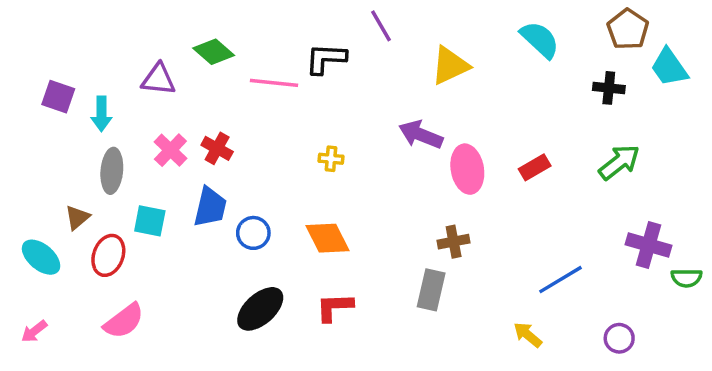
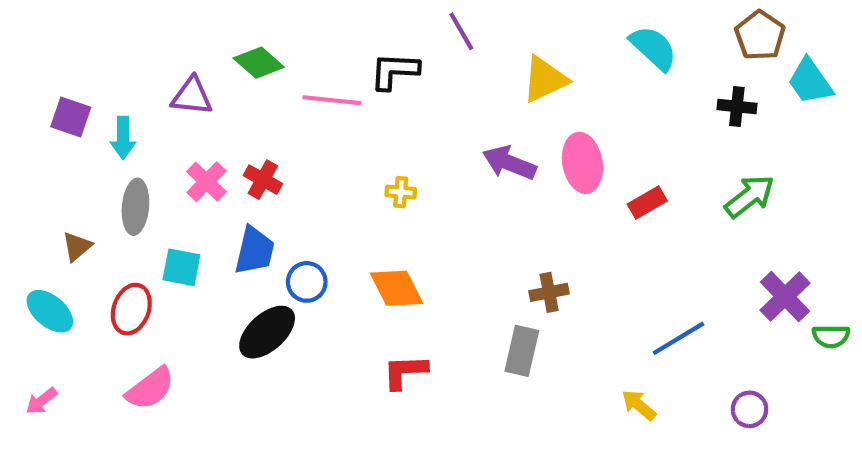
pink ellipse: (467, 169) -> (582, 163), moved
brown triangle: (77, 217) -> (77, 246), moved
purple cross: (649, 245) -> (785, 297), turned 30
black ellipse: (260, 309) -> (267, 332), moved

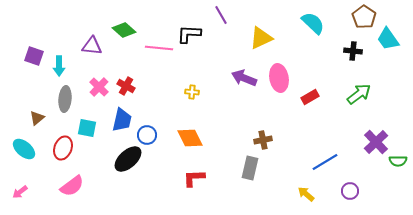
purple circle: (750, 409) -> (350, 191), moved

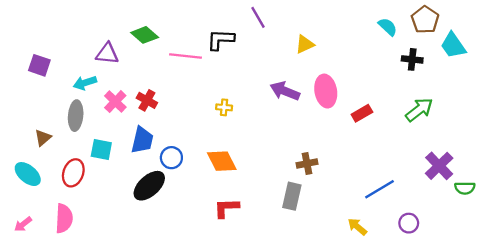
cyan semicircle: (313, 23) -> (388, 27), moved, size x0.7
yellow triangle: (261, 38) -> (305, 44), size x0.7
cyan arrow: (59, 66) -> (85, 83), moved, turned 72
pink semicircle: (72, 186) -> (64, 218), moved, turned -50

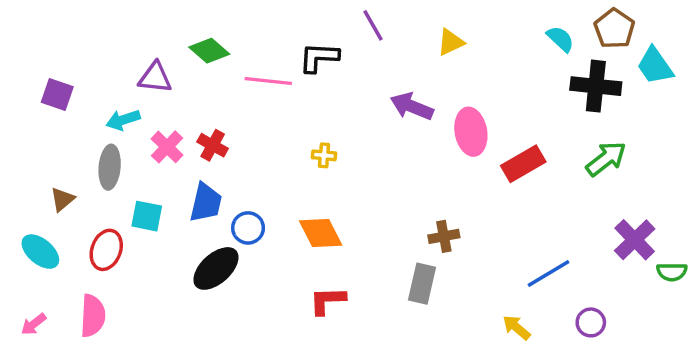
yellow triangle: (305, 44) -> (451, 42), moved
black cross: (412, 59) -> (596, 86), size x1.6
purple arrow: (285, 91) -> (412, 106), moved
red rectangle: (362, 113) -> (523, 164), size x1.4

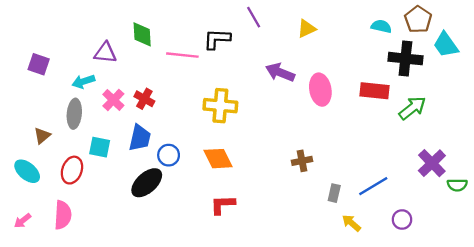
cyan semicircle: (560, 39) -> (381, 26), turned -30
green diamond: (209, 51) -> (142, 34), turned 45
yellow cross: (324, 155) -> (220, 106), size x2.0
red rectangle: (523, 164) -> (374, 91), moved, turned 36
gray rectangle: (422, 284) -> (334, 193), moved, size x0.7

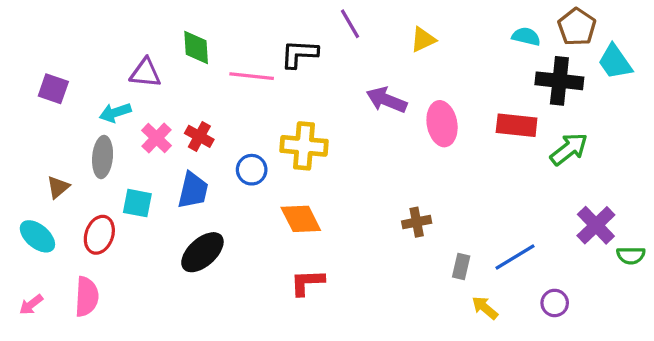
blue circle: (169, 155) -> (252, 170), moved

